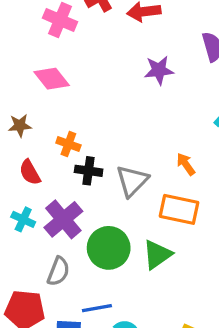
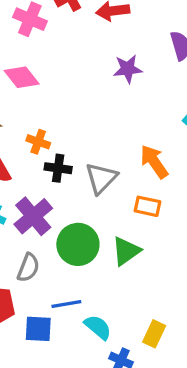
orange arrow: (186, 164) -> (154, 162), size x1.5
orange rectangle: (179, 209) -> (148, 206), size x0.7

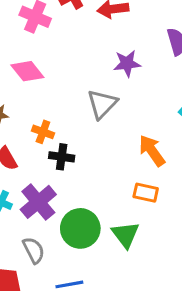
gray triangle: (101, 178) -> (102, 104), moved
green triangle: (126, 251) -> (125, 235), turned -32
gray semicircle: (28, 268) -> (34, 250), turned -48

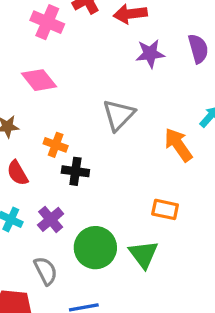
purple star: (127, 63) -> (150, 54), moved
orange arrow: (152, 151) -> (178, 145), moved
purple cross: (38, 202) -> (51, 219), size x0.7

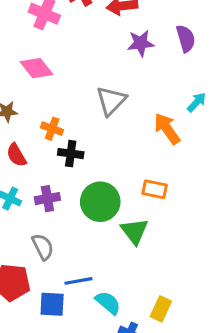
purple cross: (51, 219) -> (47, 199), turned 30
green circle: (95, 248) -> (100, 202), moved

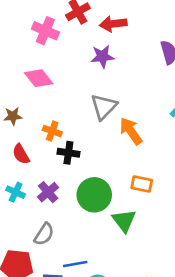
purple star: (141, 43) -> (102, 56), moved
orange arrow: (167, 129) -> (131, 131), moved
purple cross: (47, 199) -> (48, 192), turned -30
gray semicircle: (43, 247) -> (44, 234), turned 60

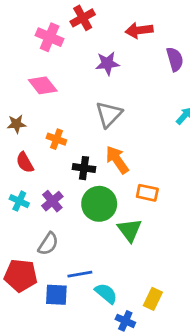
red arrow: (113, 24) -> (139, 30), moved
orange arrow: (131, 131) -> (117, 160), moved
black cross: (68, 153) -> (84, 168), moved

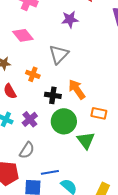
gray triangle: (109, 114) -> (59, 54), moved

